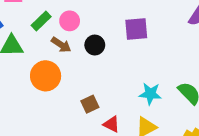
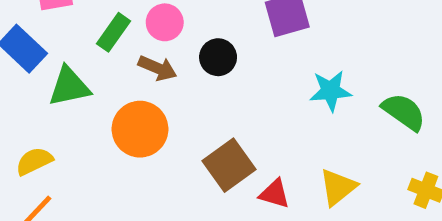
cyan star: (150, 94) -> (330, 91), moved
brown square: (90, 104) -> (229, 165), size x1.5

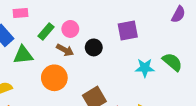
green semicircle: (404, 112) -> (172, 62), moved

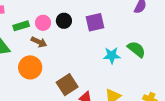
green rectangle: (46, 31) -> (21, 26), turned 35
black circle: (94, 47) -> (64, 21), moved

